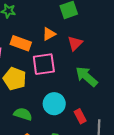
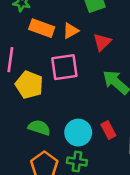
orange rectangle: (21, 43) -> (42, 28), moved
cyan circle: (54, 104) -> (78, 133), moved

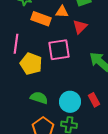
orange triangle: (71, 31) -> (62, 12), moved, turned 32
red triangle: (102, 42) -> (80, 27), moved

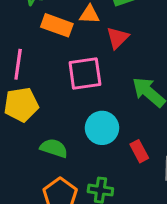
yellow pentagon: (31, 64) -> (21, 105), moved, turned -30
cyan circle: (70, 102) -> (102, 128), moved

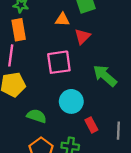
orange rectangle: (57, 25) -> (19, 30), moved, turned 60
red rectangle: (139, 151) -> (91, 125), moved

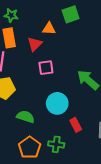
red triangle: (82, 36) -> (35, 44), moved
pink square: (59, 62) -> (46, 68), size x0.7

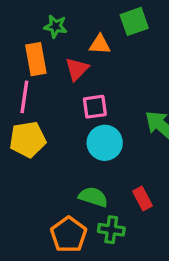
green star: (11, 15) -> (56, 26), moved
cyan circle: (57, 103) -> (105, 143), moved
green semicircle: (25, 117) -> (93, 197), moved

